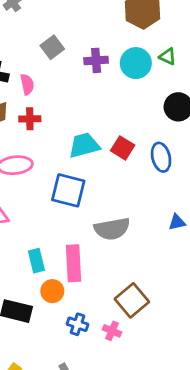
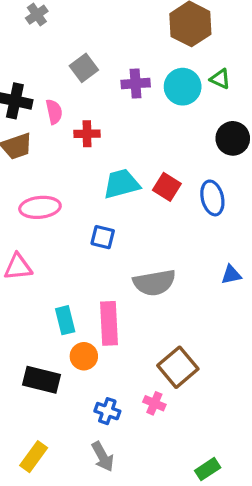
red cross: (30, 119) -> (87, 134), moved
blue square: (68, 190) -> (103, 237), size x0.6
blue cross: (78, 324) -> (107, 411), moved

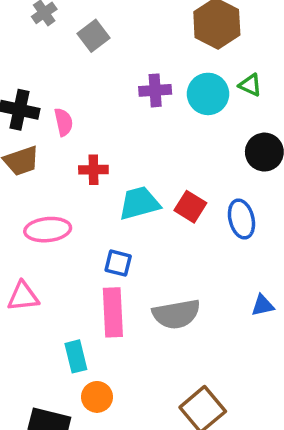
gray square: (84, 68) -> (93, 36), moved
red cross: (87, 134) -> (93, 170), moved
pink rectangle: (109, 323) -> (113, 312), moved

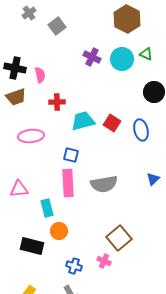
purple cross: (155, 90) -> (92, 57), turned 30
pink triangle: (23, 297) -> (19, 189), moved
blue triangle: (263, 305) -> (153, 179), turned -32

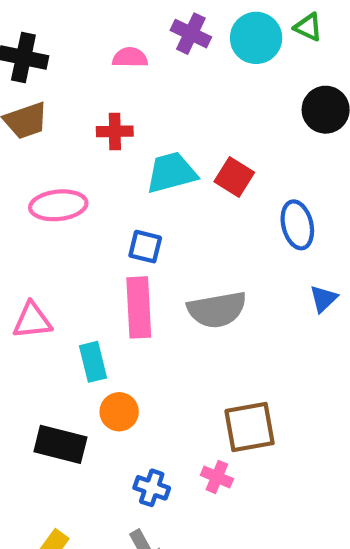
pink semicircle: (40, 75) -> (130, 57), moved, turned -77
blue ellipse: (141, 130) -> (297, 225), moved
brown square: (119, 238) -> (250, 427), turned 30

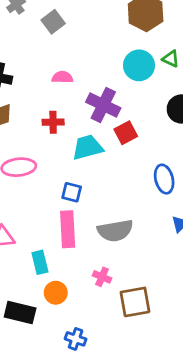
purple cross: (191, 34) -> (103, 105), moved, size x1.4
red square: (234, 177) -> (126, 133), moved, turned 30
pink cross: (217, 477) -> (102, 277), moved

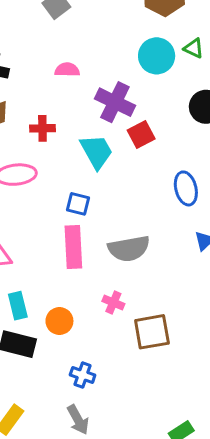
red cross: (53, 122) -> (42, 128), moved
cyan trapezoid: (87, 147) -> (96, 151), turned 76
cyan rectangle: (40, 262) -> (18, 306), moved

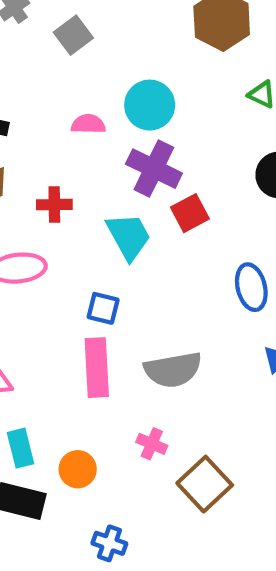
cyan circle: (157, 56) -> (150, 105), moved
brown square: (152, 332) -> (205, 484), turned -33

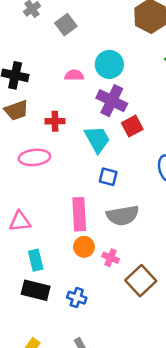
blue square: (103, 308) -> (108, 177), moved
orange circle: (78, 469) -> (84, 247), moved
blue cross: (109, 543) -> (77, 298), moved

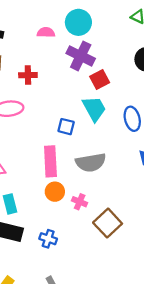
cyan trapezoid: (97, 139) -> (94, 109), moved
blue square: (108, 177) -> (66, 127), moved

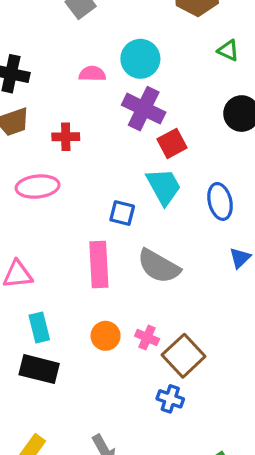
gray semicircle: (91, 162) -> (159, 266), turned 40
orange circle: (55, 192) -> (106, 336), moved
pink cross: (80, 202) -> (147, 337), moved
blue cross: (48, 239) -> (170, 399), moved

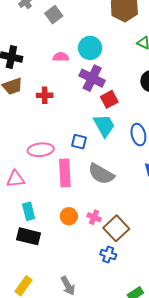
pink ellipse: (38, 187) -> (41, 150), moved

